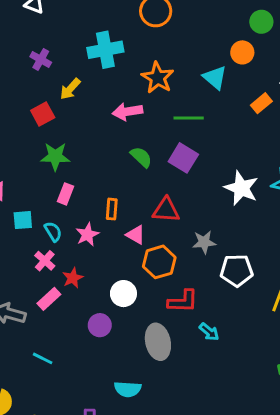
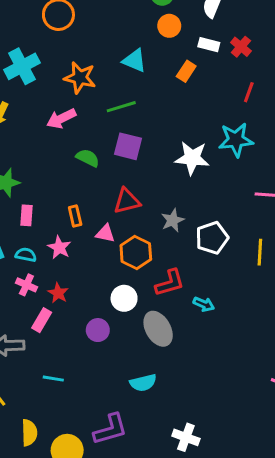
orange circle: (242, 52) -> (169, 26), moved
cyan semicircle: (53, 232) -> (26, 255), turned -30
white circle: (123, 294) -> (124, 298), moved

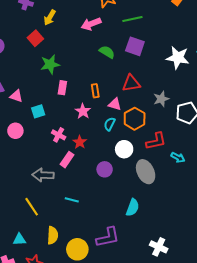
cyan semicircle: (26, 255) -> (110, 124), moved, turned -80
cyan semicircle: (143, 383) -> (133, 208), turned -60

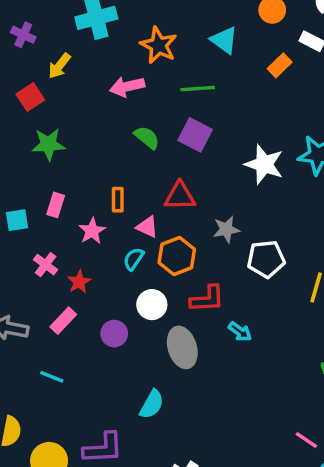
pink rectangle: (62, 88) -> (56, 205), moved
pink rectangle: (67, 160) -> (63, 321), moved

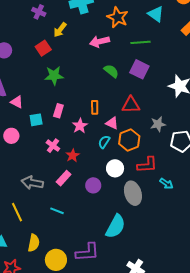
cyan semicircle: (152, 404) -> (115, 226), size x1.4

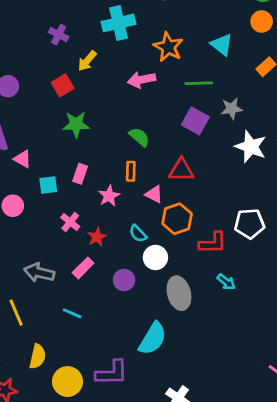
green semicircle: (111, 71) -> (139, 137), moved
gray star: (158, 124) -> (232, 109), moved
cyan semicircle: (104, 142) -> (138, 234), moved, turned -80
red L-shape: (147, 165) -> (213, 243), moved

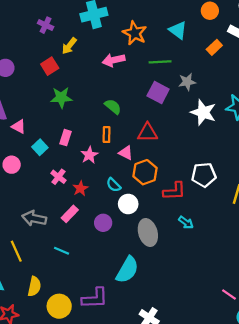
cyan square: (48, 185) -> (40, 147), turned -35

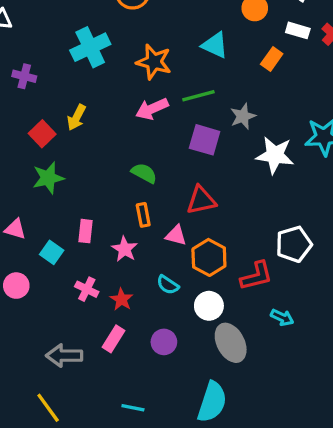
yellow arrow: (69, 46) -> (77, 117), moved
pink arrow: (114, 60) -> (152, 109), moved
green star: (61, 98) -> (48, 178), moved
white circle: (128, 204) -> (209, 306), moved
cyan line: (62, 251) -> (133, 408), moved

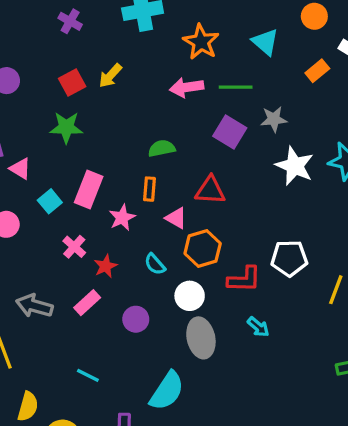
green semicircle: (144, 173) -> (162, 148), turned -55
pink rectangle: (85, 231) -> (89, 190), size x1.5

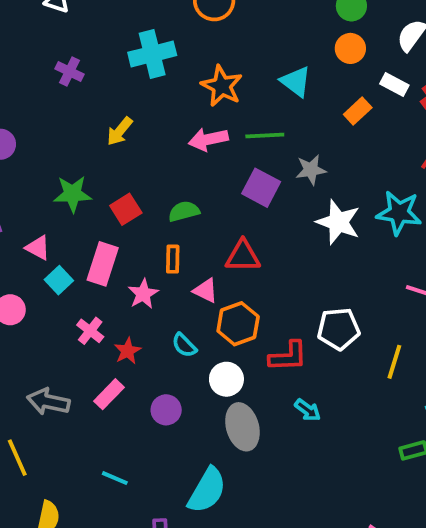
red square: (72, 82) -> (126, 209), moved
pink triangle: (20, 169) -> (38, 248), moved

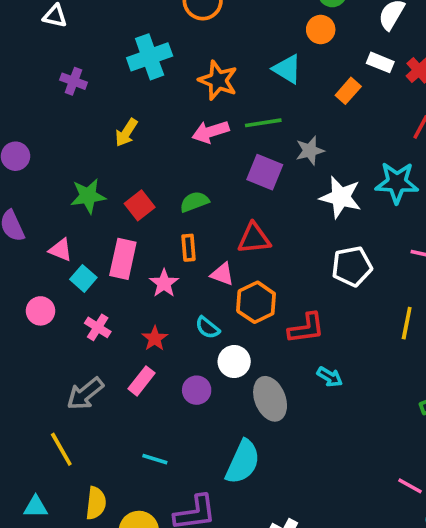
orange circle: (350, 48) -> (321, 30), moved
white pentagon: (339, 329) -> (352, 266), moved
pink cross: (90, 331) -> (98, 327), moved
white circle: (226, 379) -> (234, 362), moved
gray arrow: (48, 402) -> (85, 394), turned -45

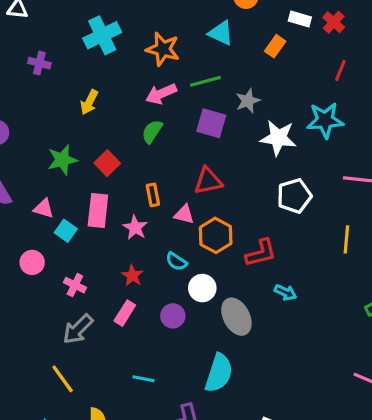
green semicircle: (194, 202) -> (152, 132), moved, turned -30
pink cross: (98, 327) -> (75, 285), moved

